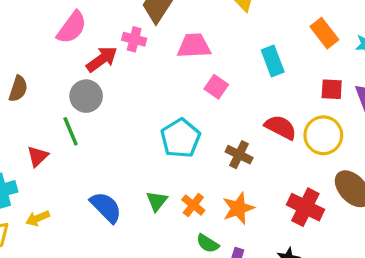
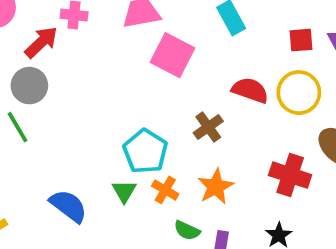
pink square: (216, 87) -> (172, 55), size x1.6
cyan pentagon: (180, 138) -> (145, 151), moved
brown cross: (239, 155) -> (208, 127), turned 36

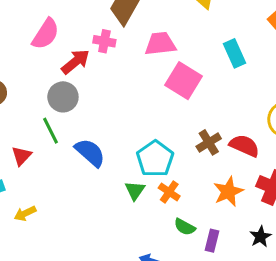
red semicircle: (250, 90) -> (244, 146), moved
orange star: (216, 187) -> (228, 192), moved
blue semicircle: (68, 206) -> (90, 153), moved

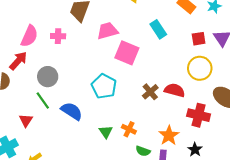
pink cross: (104, 41) -> (58, 36), moved
red arrow: (75, 62) -> (18, 61), moved
cyan pentagon: (155, 159) -> (104, 86), moved
orange star: (228, 192) -> (169, 135), moved

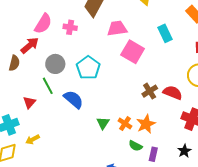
cyan pentagon: (104, 86) -> (88, 68), moved
orange star: (169, 135) -> (146, 124), moved

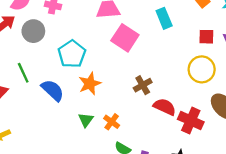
gray circle: (55, 64) -> (33, 31), moved
red semicircle: (173, 93) -> (165, 107), moved
orange star: (146, 124) -> (90, 84), moved

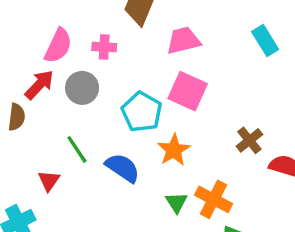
pink square: (125, 38) -> (188, 91), moved
orange cross: (112, 122) -> (214, 199), size x1.5

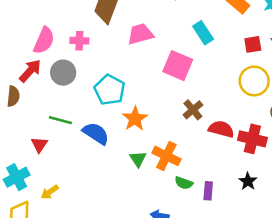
pink square: (188, 91) -> (178, 66), moved
green line: (77, 149) -> (60, 120), turned -40

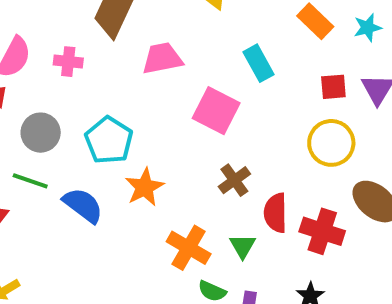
gray circle: (63, 73) -> (41, 133), moved
red semicircle: (221, 129) -> (276, 213), turned -110
green triangle: (138, 159) -> (243, 246), moved

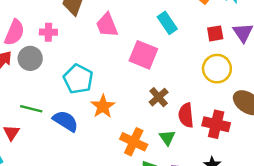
pink trapezoid: (162, 58) -> (107, 25), turned -96
gray circle: (41, 133) -> (30, 58), moved

